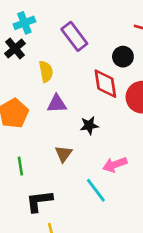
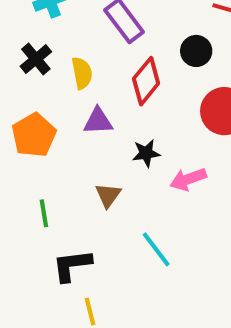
black cross: (15, 49) -> (36, 59), moved
red diamond: (105, 84) -> (146, 81), moved, turned 48
pink arrow: (115, 165) -> (188, 179), moved

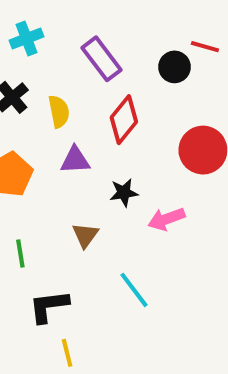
black circle: (196, 51) -> (175, 67), moved

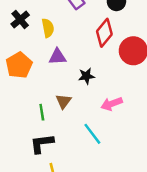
red diamond: (124, 120) -> (104, 33), moved
pink arrow: (166, 219) -> (112, 104), moved
green line: (20, 253) -> (42, 112), moved

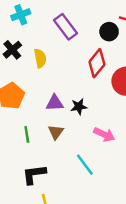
purple triangle: (57, 57) -> (55, 103), moved
pink arrow: (112, 104) -> (104, 134), turned -135
green line: (42, 112) -> (27, 134), moved

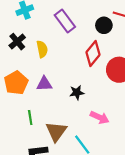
purple triangle: (55, 103) -> (44, 84), moved
brown triangle: (56, 132) -> (56, 132), moved, size x1.5

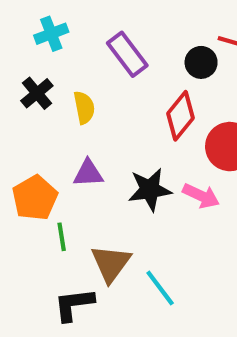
orange pentagon: (16, 83) -> (35, 198), moved
black star: (77, 93) -> (150, 190), size x1.5
pink arrow: (100, 117) -> (201, 196), moved

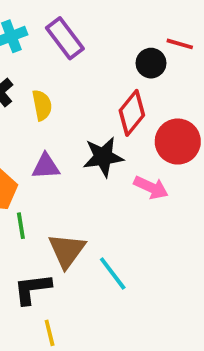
purple rectangle: (127, 54) -> (65, 38), moved
black star: (150, 190) -> (103, 157), moved

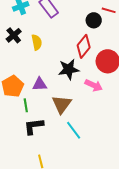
purple triangle: (46, 166) -> (40, 84), moved
brown triangle: (67, 251) -> (62, 104), moved
black L-shape: (32, 289) -> (34, 126), moved

